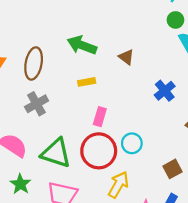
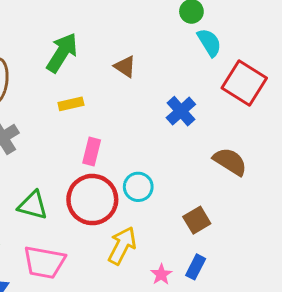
green arrow: (82, 45) -> (62, 53), turned 104
green triangle: (56, 153) -> (33, 205), size x0.7

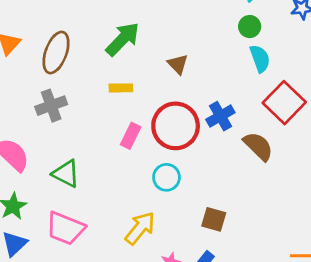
brown semicircle: (230, 162) -> (258, 146), moved
red circle: (92, 200) -> (176, 126), moved
brown square: (197, 220) -> (214, 219), turned 35

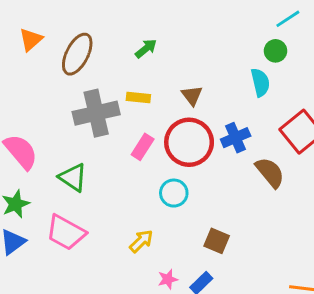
green arrow: (123, 39) -> (146, 49), size x0.6
cyan semicircle: (260, 59) -> (260, 82), moved
brown triangle: (178, 64) -> (192, 95), moved
gray cross: (51, 106) -> (96, 113), moved, size x1.4
yellow arrow: (140, 228) -> (141, 241), size x0.7

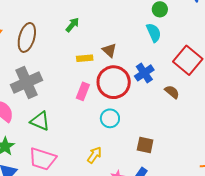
yellow rectangle: (138, 98) -> (85, 58), moved
gray cross: (96, 113) -> (27, 83), moved
brown semicircle: (270, 172) -> (172, 92), size x0.7

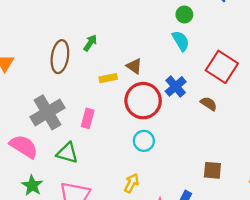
brown ellipse: (27, 37) -> (60, 57), moved
pink rectangle: (83, 91) -> (88, 118), moved
brown square: (145, 145) -> (212, 170), moved

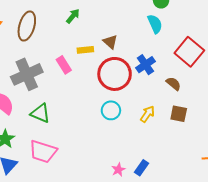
brown ellipse: (60, 57) -> (27, 26), moved
pink rectangle: (88, 118) -> (64, 65), moved, turned -54
brown square: (212, 170) -> (179, 114), moved
yellow arrow: (132, 183) -> (147, 114), moved

